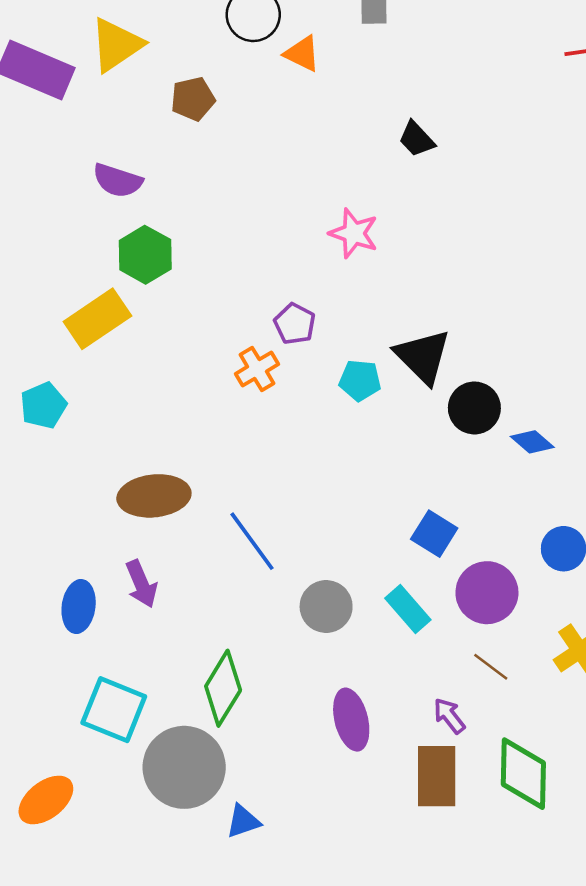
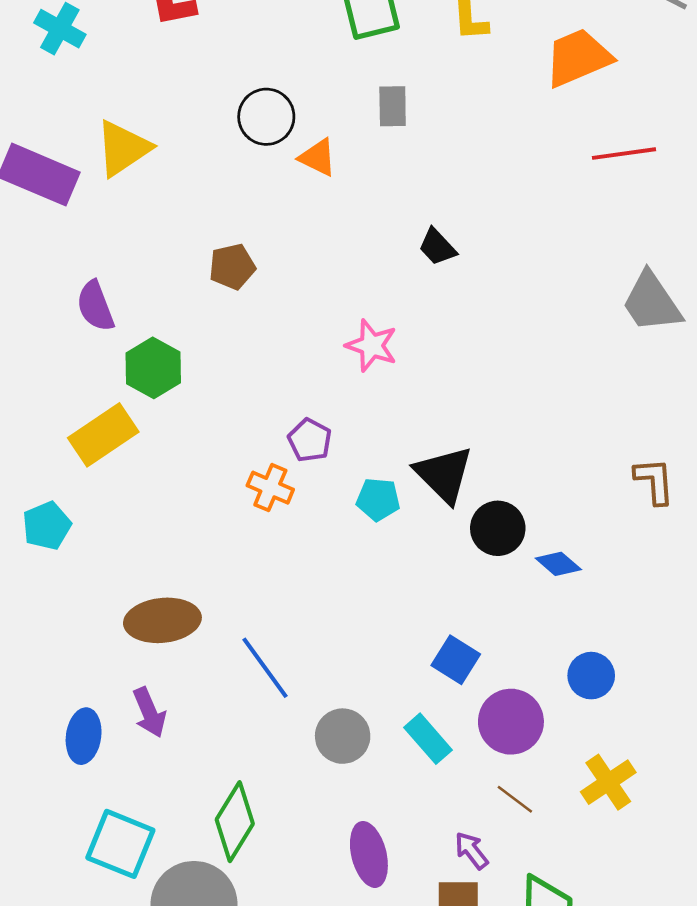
brown pentagon: (193, 99) -> (232, 267), moved
purple semicircle: (118, 181) -> (95, 306), moved, turned 51
orange cross: (257, 369) -> (270, 488), turned -36

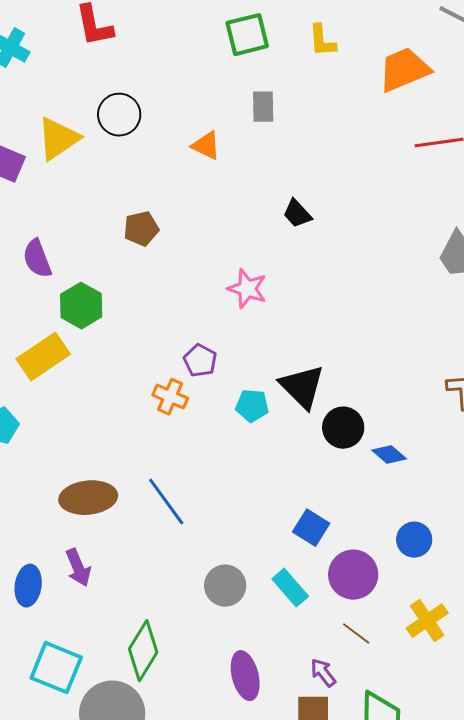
black circle: (266, 117) -> (119, 115), moved
blue line: (265, 668) -> (166, 502), moved

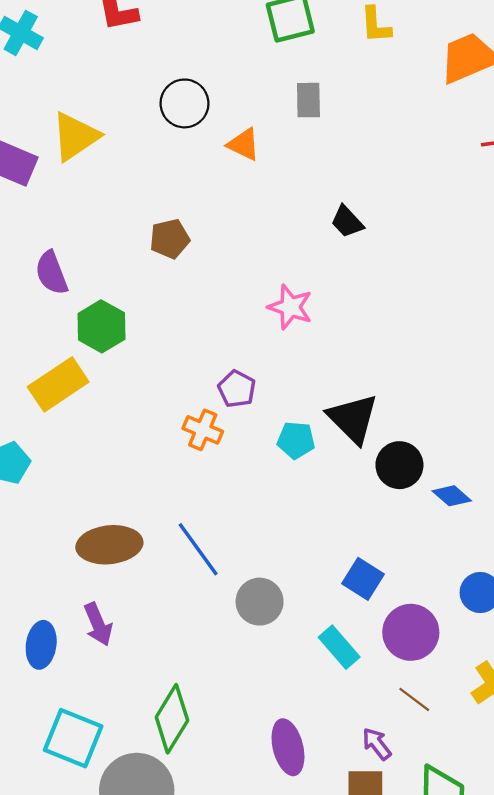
black circle: (119, 115) -> (184, 103), moved
gray circle: (225, 586) -> (260, 602), moved

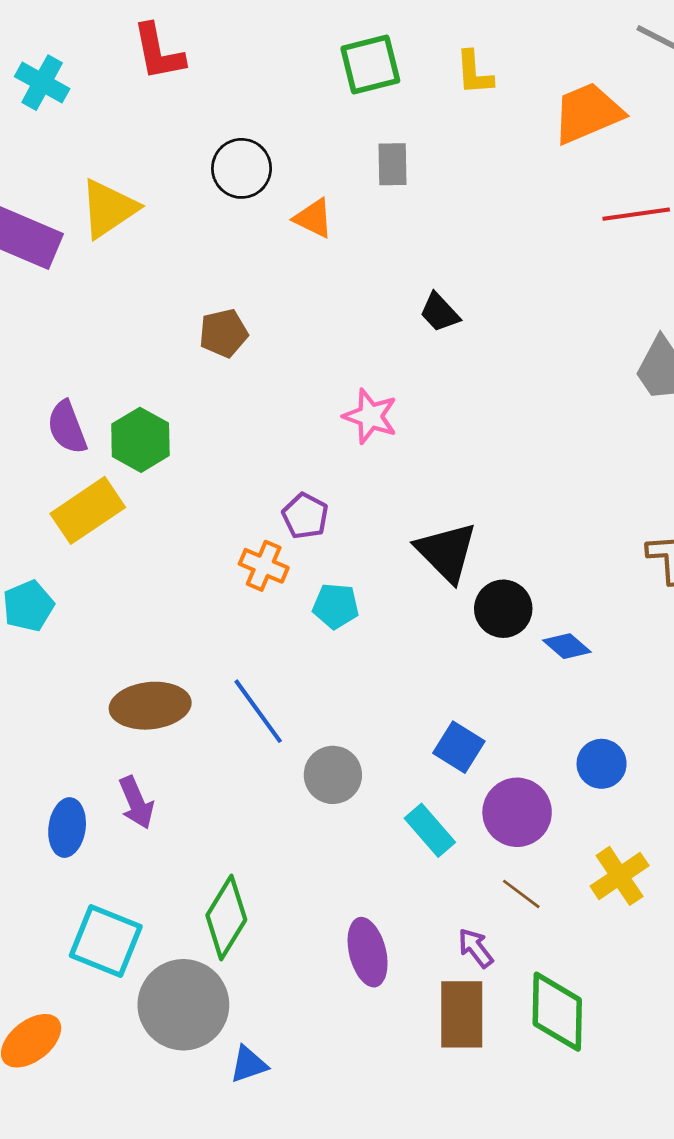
purple semicircle: (51, 273) -> (67, 427), moved
cyan pentagon: (296, 440) -> (336, 606), moved

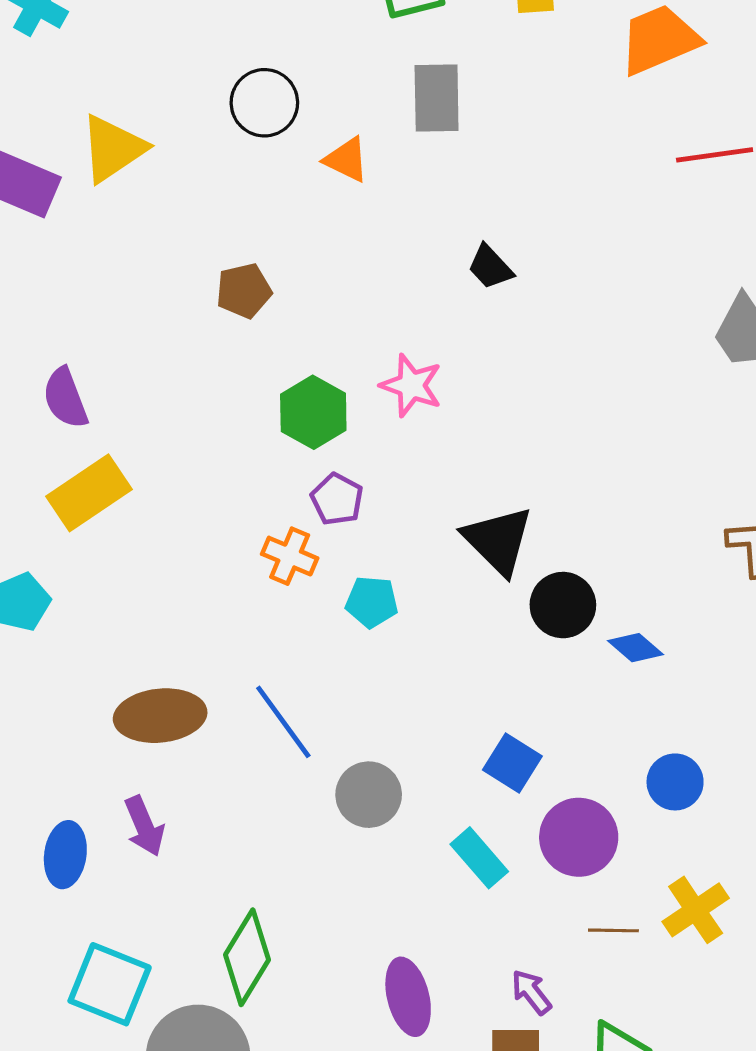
gray rectangle: (392, 164) -> (437, 98), size x1.4
green hexagon: (140, 440) -> (313, 412), moved
brown line: (521, 894) -> (613, 930), moved, turned -36

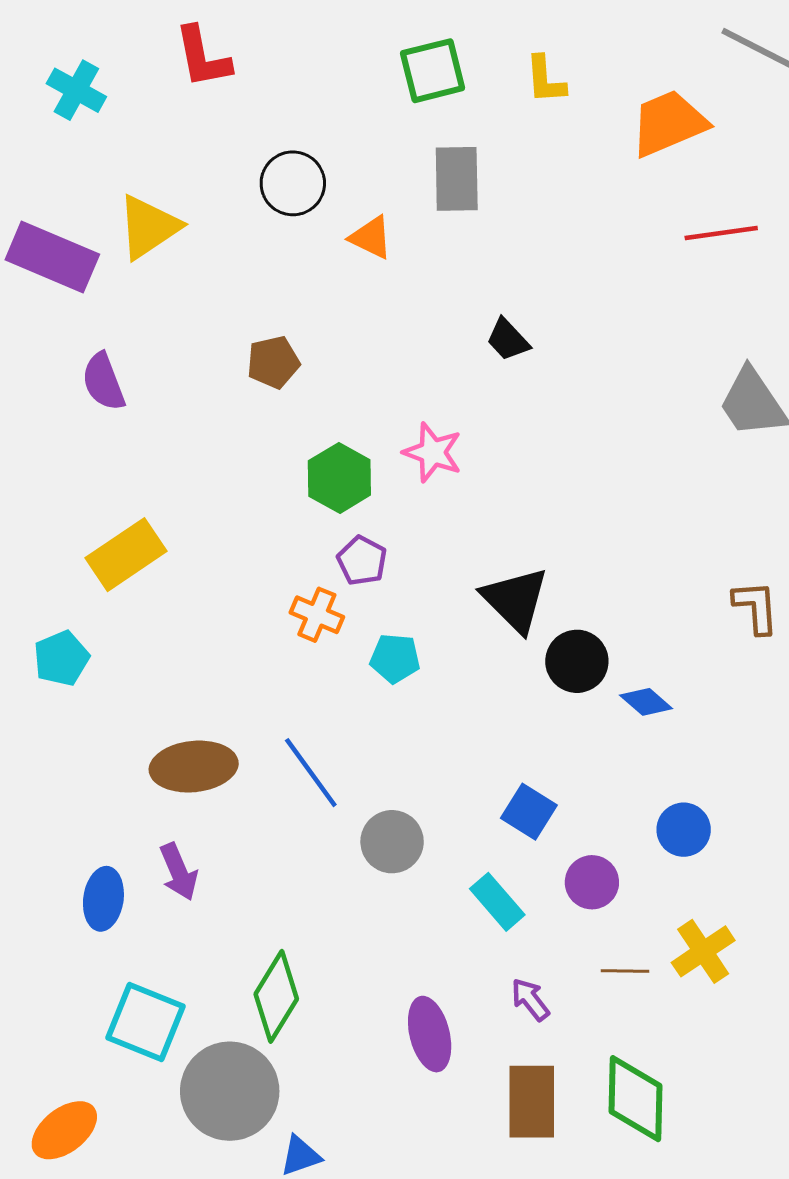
purple semicircle: (65, 398) -> (103, 382), moved
purple circle: (579, 837) -> (592, 882), size x0.7
purple arrow: (531, 992) -> (530, 999), moved

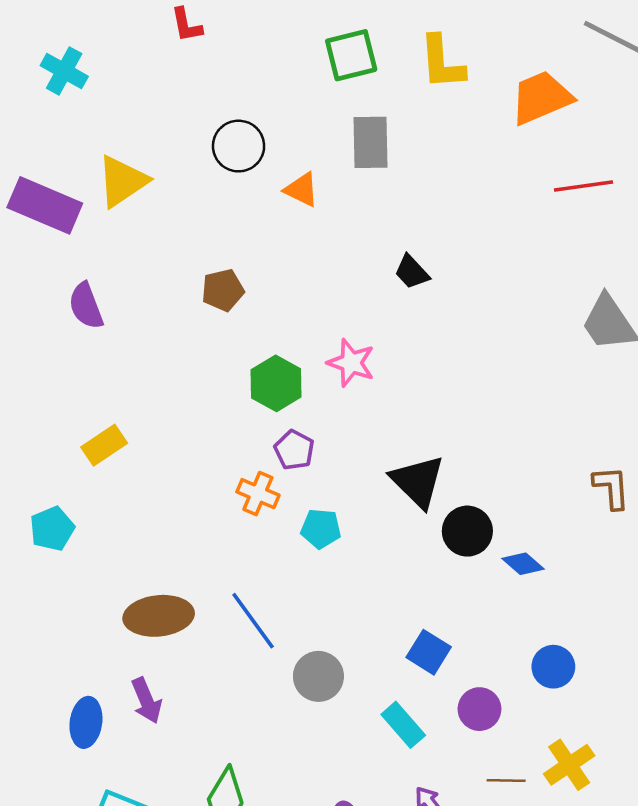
red L-shape: (203, 57) -> (186, 25), moved, size x0.7
yellow L-shape: (545, 80) -> (442, 62), size x1.4
yellow rectangle: (126, 555) -> (104, 445), size x0.7

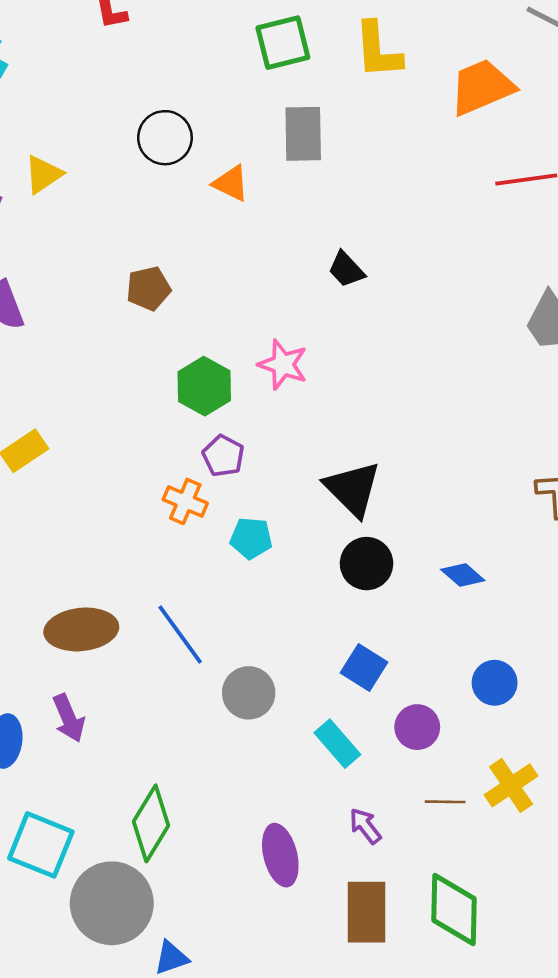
yellow triangle: (122, 181) -> (43, 174), size x0.7
black circle: (467, 531) -> (367, 564), moved

